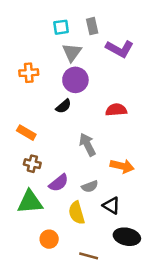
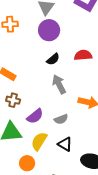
black semicircle: (63, 106) -> (53, 59), moved
black triangle: (111, 206) -> (65, 144), moved
yellow semicircle: (77, 213) -> (39, 141), moved, turned 48

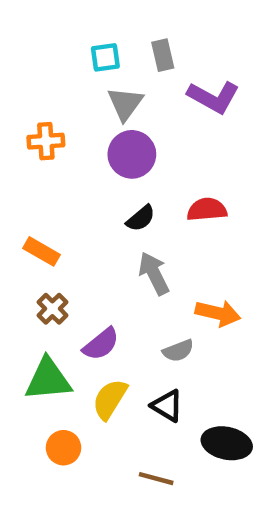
brown cross: (13, 100) -> (52, 309), turned 32
gray semicircle: (61, 119) -> (178, 351), moved
orange circle: (27, 163) -> (64, 448), moved

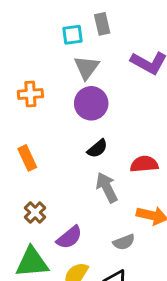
gray rectangle: (163, 55) -> (102, 24), moved
red semicircle: (207, 210) -> (144, 164), moved
orange rectangle: (41, 251) -> (27, 158), moved, turned 35

